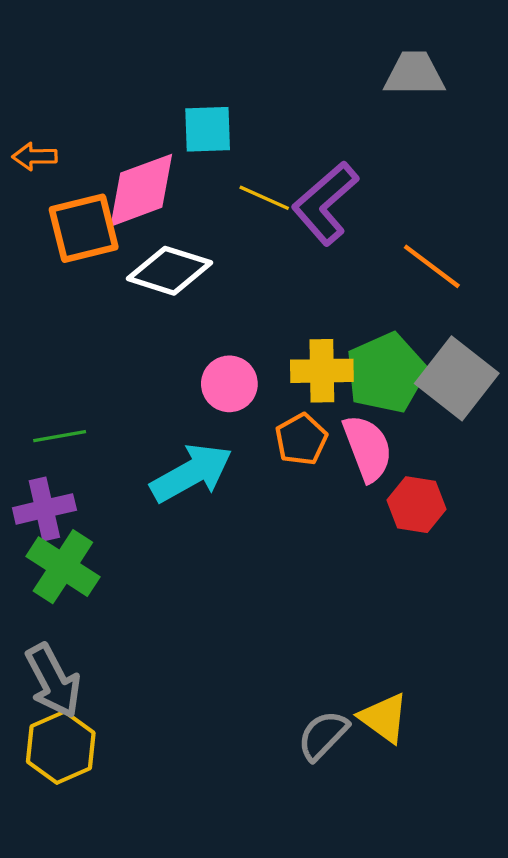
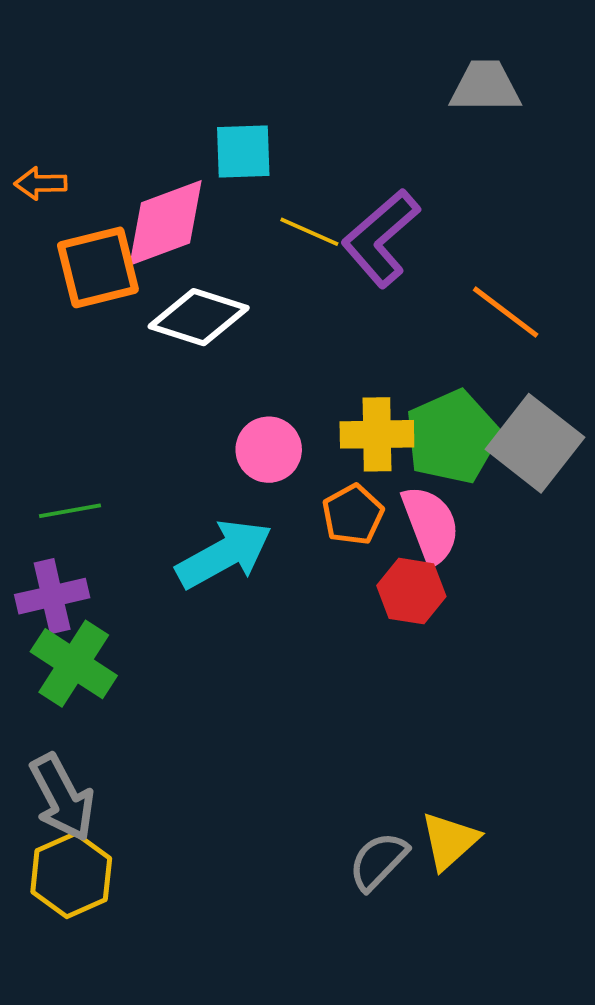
red hexagon: (417, 505) -> (411, 591), moved
yellow triangle: (384, 718) -> (450, 841), turned 42

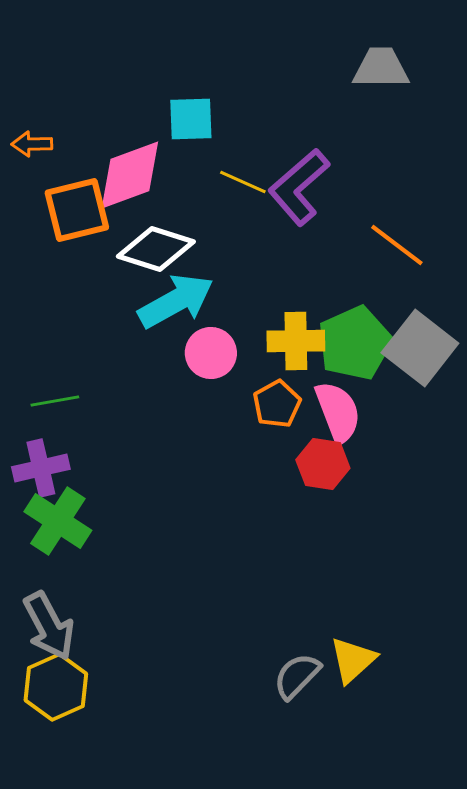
cyan arrow: (224, 554) -> (176, 301), moved

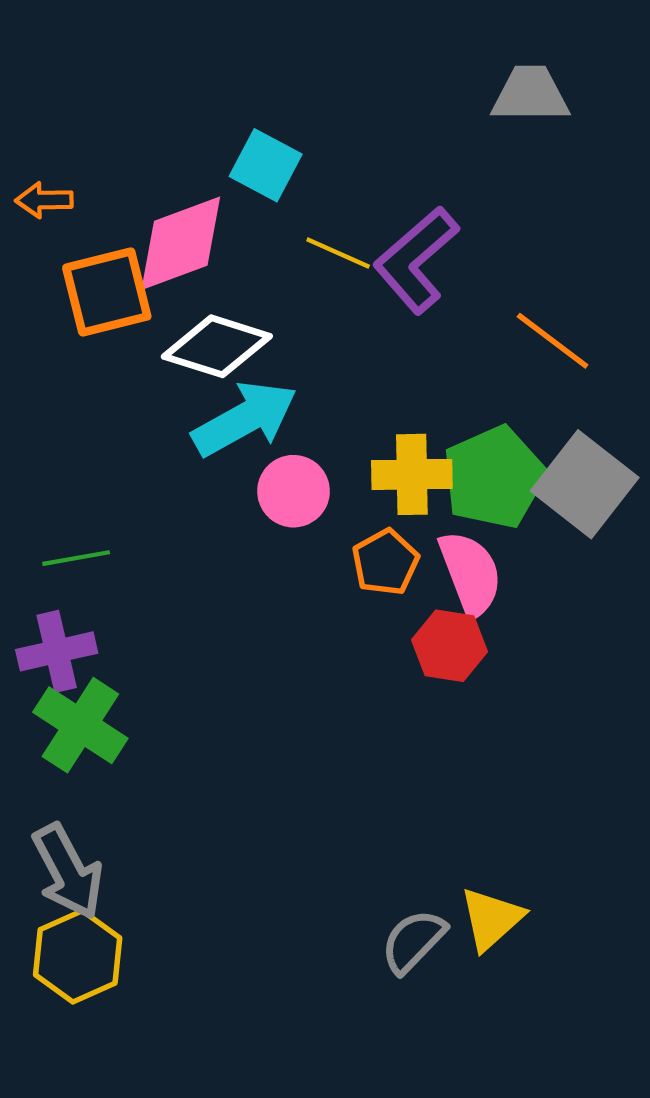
cyan square: (191, 119) -> (266, 165), turned 30

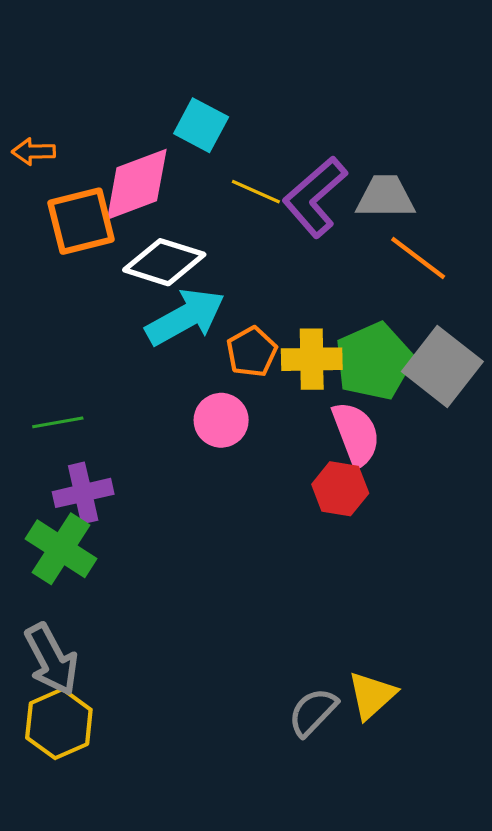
gray trapezoid: (530, 94) -> (385, 197), moved
pink circle: (293, 491) -> (221, 420), moved
orange pentagon: (385, 562) -> (252, 352), moved
purple cross: (57, 651) -> (83, 493), moved

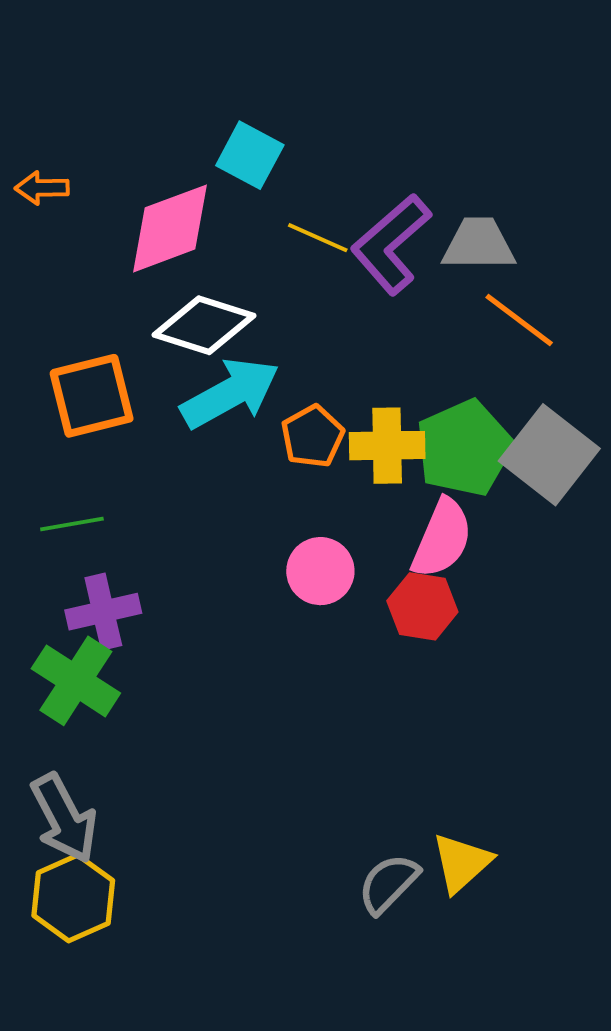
orange square: (81, 221) -> (92, 396), moved
pink circle: (221, 420) -> (320, 571), moved
pink semicircle: (356, 434) -> (442, 538), turned 44

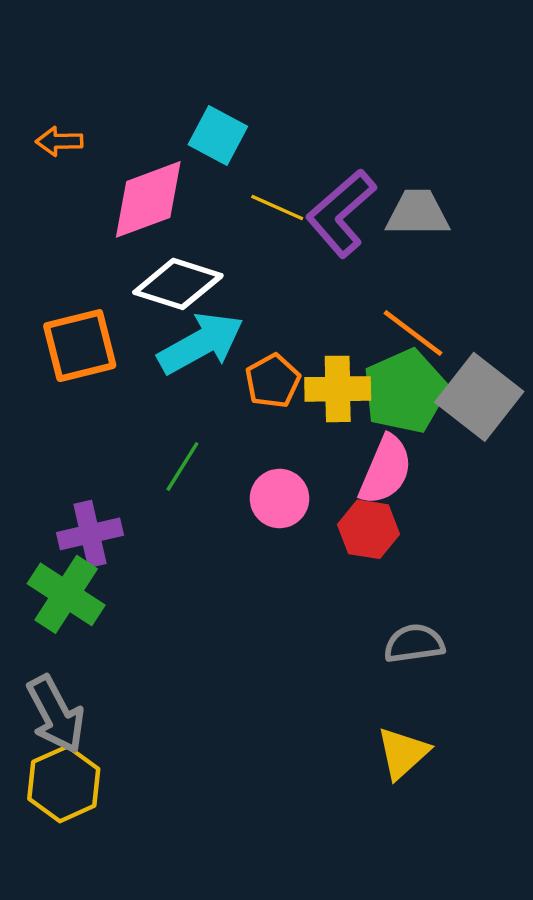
orange arrow: (42, 188) -> (59, 141), moved
orange line: (519, 320) -> (413, 333), moved
green line: (72, 524) -> (182, 467), moved, turned -48
gray semicircle: (388, 884) -> (414, 643), moved, turned 38

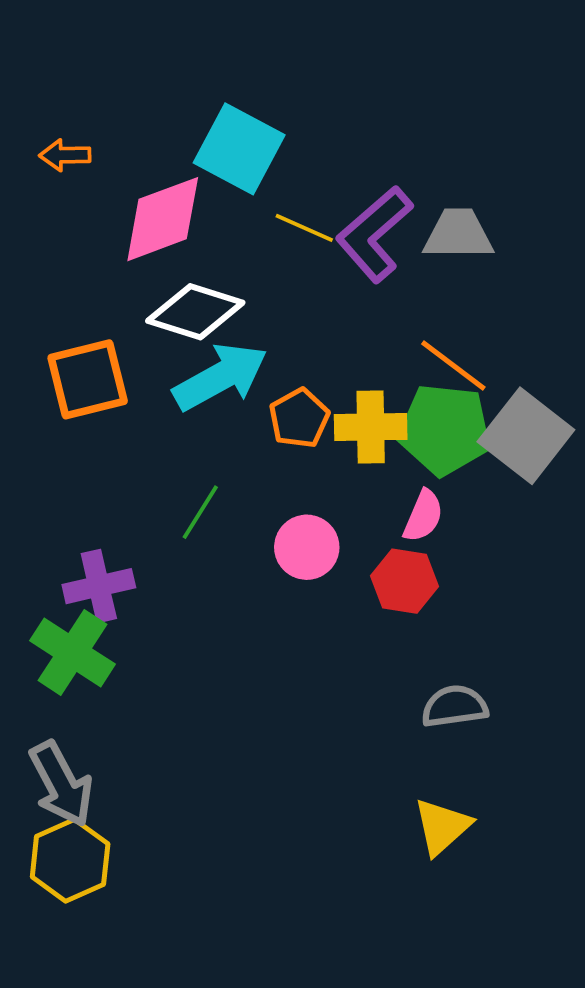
cyan square: (218, 136) -> (239, 149), size x1.4
green pentagon: (405, 391) -> (445, 429), turned 30
pink semicircle: (386, 470) -> (423, 516), size x0.7

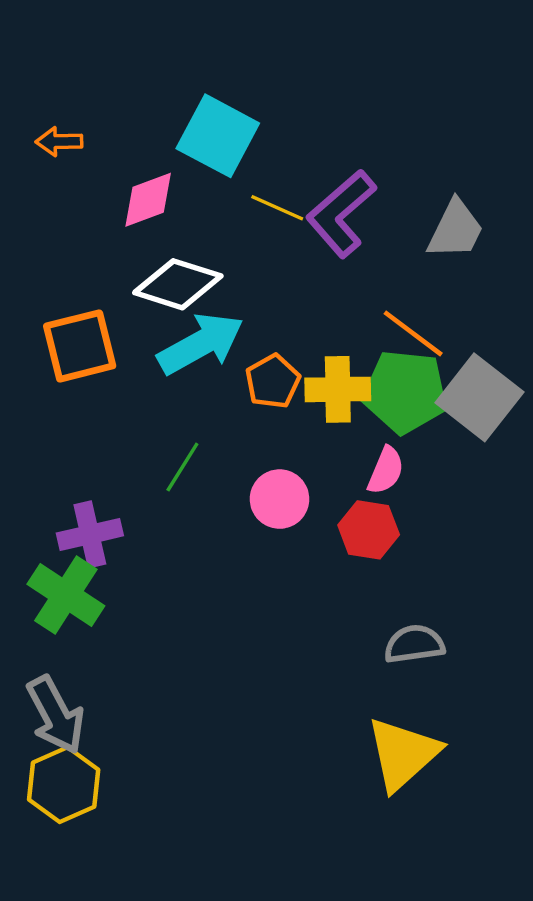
pink diamond: (163, 219) -> (148, 200), size x0.7
gray trapezoid: (458, 234) -> (455, 229), moved, turned 116
yellow triangle: (442, 827) -> (403, 754), size x1.4

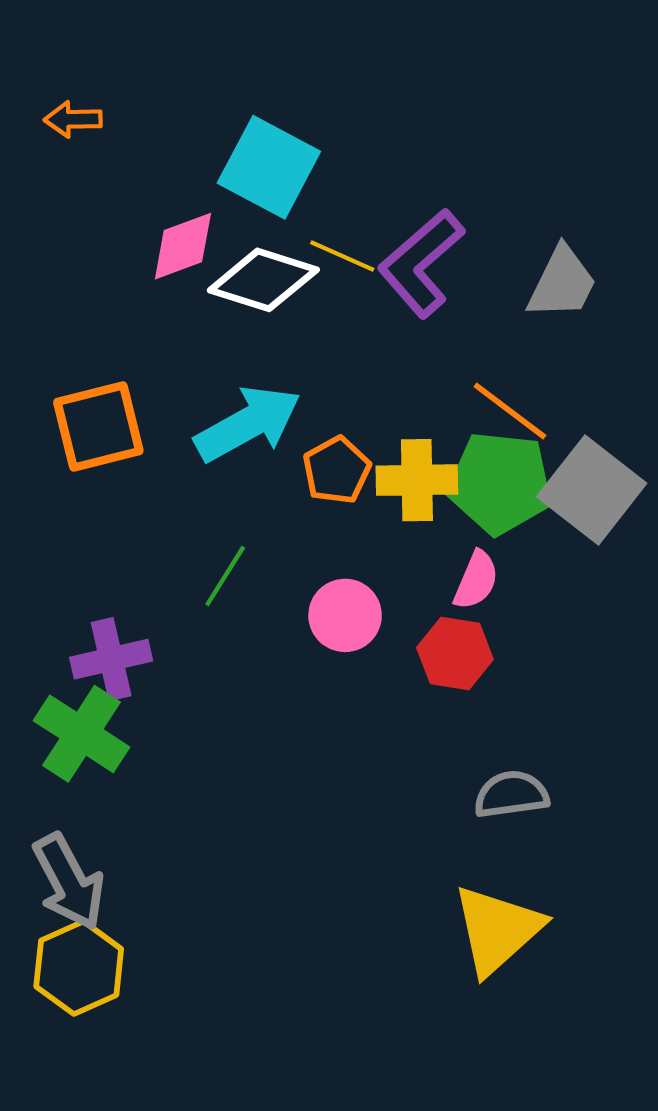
orange arrow: (59, 142) -> (73, 119), moved
white diamond: (178, 284) -> (263, 280), moved

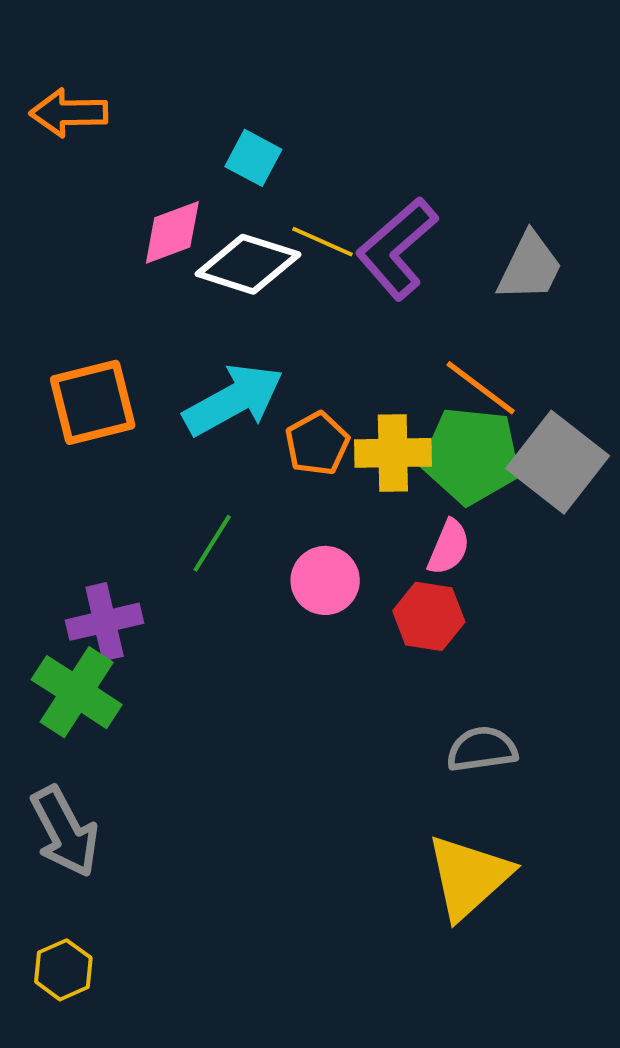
orange arrow: (73, 119) -> (69, 113), size x1.4
cyan square: (269, 167) -> (253, 158), size x0.6
yellow hexagon: (79, 968) -> (63, 970), moved, size x0.7

